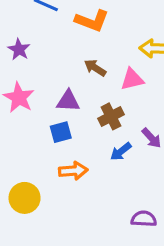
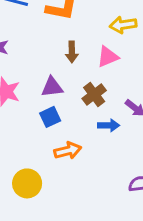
brown arrow: (95, 68) -> (72, 52), turned -114
blue arrow: (121, 151) -> (109, 125), turned -132

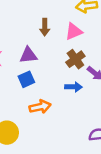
brown cross: (94, 94) -> (75, 59), moved

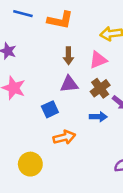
purple triangle: (28, 55) -> (69, 84), moved

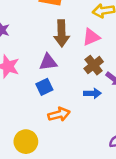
brown arrow: (68, 56) -> (62, 33), size x1.5
purple triangle: (69, 84) -> (48, 62), moved

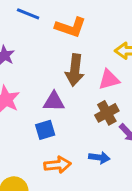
blue arrow: (92, 93) -> (99, 158), moved

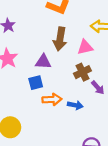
orange arrow: (58, 165) -> (52, 99), moved

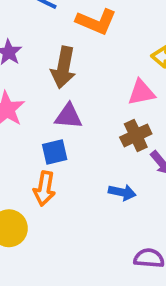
brown arrow: (60, 39) -> (63, 68), moved
orange arrow: (52, 99) -> (44, 189), moved, turned 102

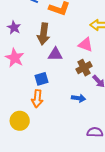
pink triangle: (141, 92) -> (86, 45), turned 35
purple triangle: (68, 116) -> (55, 54), moved

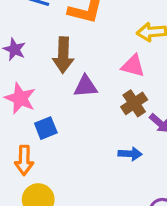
blue square: (41, 79) -> (46, 128), moved
orange arrow: (37, 99) -> (24, 160), moved

